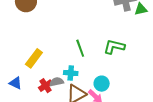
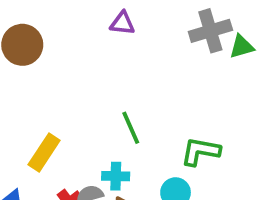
green L-shape: (114, 47) -> (200, 151), moved

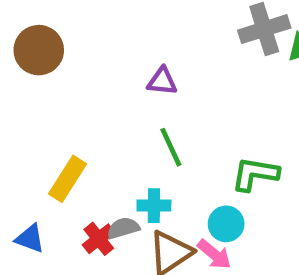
purple triangle: (122, 23) -> (162, 81), moved

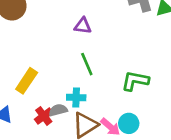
cyan circle: (226, 224) -> (129, 123), moved

